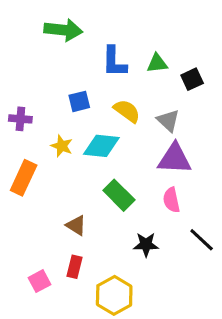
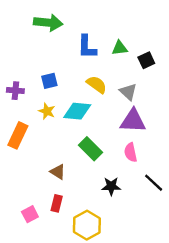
blue square: (79, 101) -> (49, 81), moved

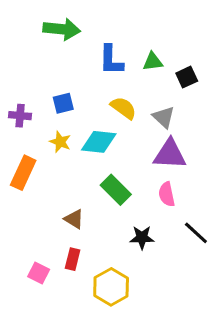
pink square: (30, 214) -> (39, 273), turned -35

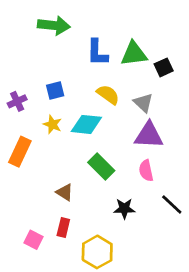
green triangle: (153, 62) -> (134, 54), size x1.5
purple cross: (20, 116) -> (17, 101), turned -30

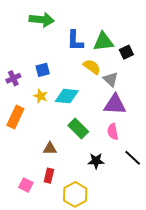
yellow semicircle: (108, 95) -> (92, 67), moved
brown triangle: (65, 192) -> (50, 148), turned -32

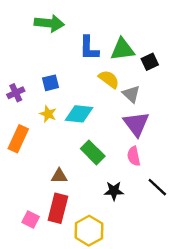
purple triangle: (115, 104) -> (136, 124), turned 50
red rectangle: (49, 176) -> (58, 208), size x1.6

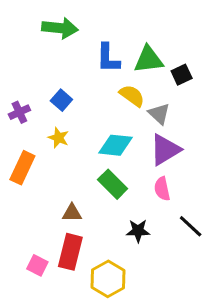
blue square: (50, 83) -> (61, 100), turned -35
cyan diamond: (79, 114) -> (116, 145), moved
purple triangle: (136, 124) -> (165, 150), turned 36

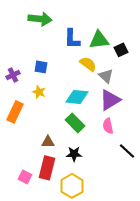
blue square: (61, 100) -> (41, 67), turned -32
black star: (138, 231) -> (74, 154), moved

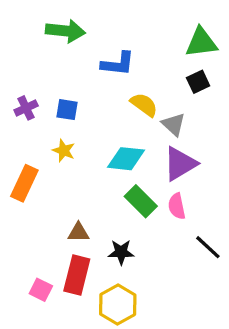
blue L-shape: (72, 39) -> (118, 64), turned -85
green triangle: (99, 40) -> (201, 42), moved
purple cross: (13, 75) -> (26, 108), moved
green rectangle: (75, 123) -> (141, 201), moved

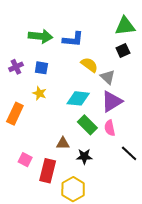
green arrow: (65, 31) -> (40, 36), moved
brown triangle: (78, 232) -> (63, 143), moved
black star: (121, 252) -> (84, 156), moved
pink square: (41, 290) -> (25, 160), moved

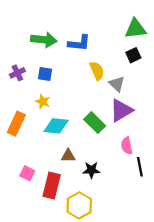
yellow semicircle: (89, 65) -> (97, 71), turned 30
cyan diamond: (78, 98) -> (56, 126), moved
green rectangle: (87, 125) -> (95, 123), moved
pink semicircle: (110, 128) -> (127, 146), moved
black line: (129, 153) -> (140, 167), turned 36

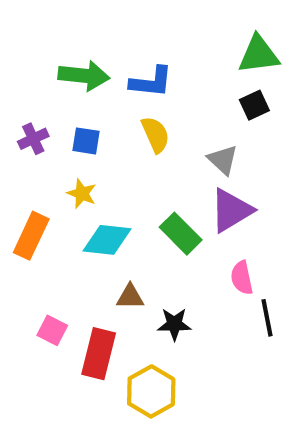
yellow semicircle: (97, 71) -> (155, 135), moved

